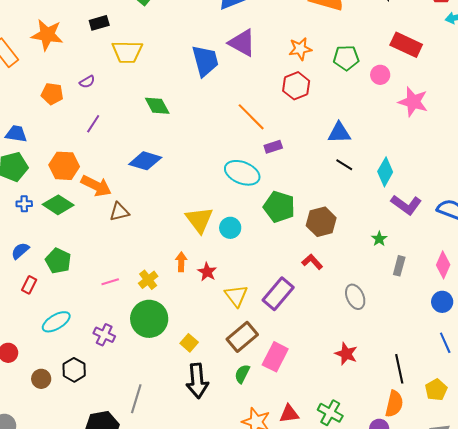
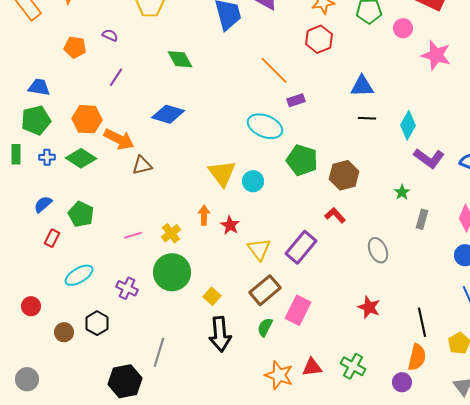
purple semicircle: (87, 82) -> (110, 35), turned -126
black line: (344, 165) -> (367, 118), turned -30

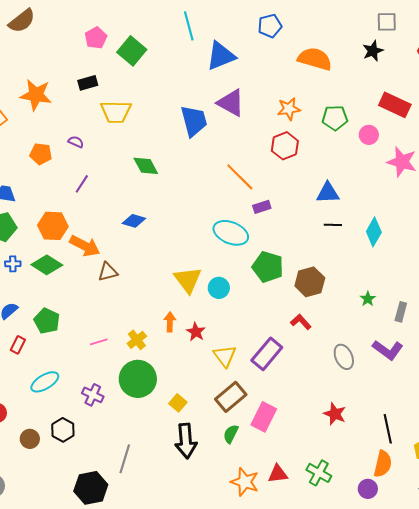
blue diamond: (168, 114) -> (134, 221), size x0.7
purple L-shape: (429, 158) -> (388, 350), moved
gray rectangle: (422, 219) -> (401, 312), moved

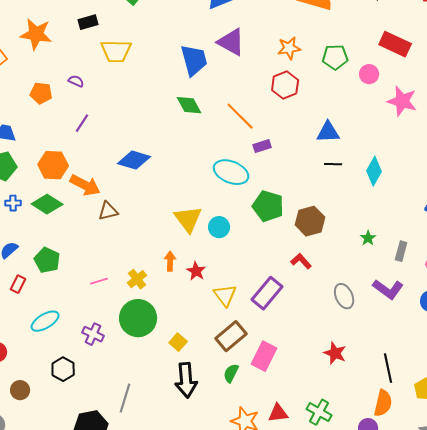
green diamond: (146, 166) -> (189, 105), moved
blue diamond: (134, 221) -> (134, 160), size x1.4
brown circle: (30, 439) -> (20, 390), moved

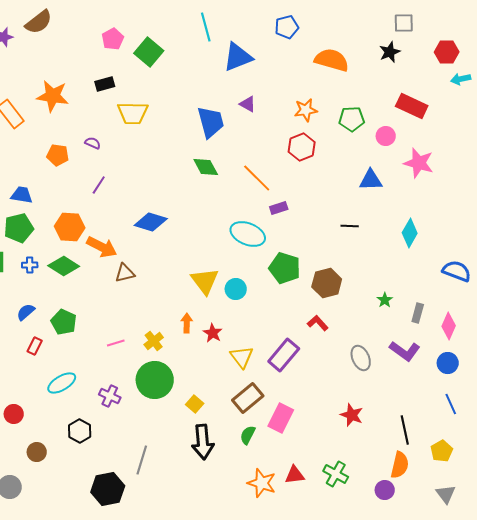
purple triangle: (231, 42) -> (248, 104), size x0.6
blue triangle: (328, 132) -> (371, 180), moved
cyan diamond: (374, 171) -> (410, 233), moved

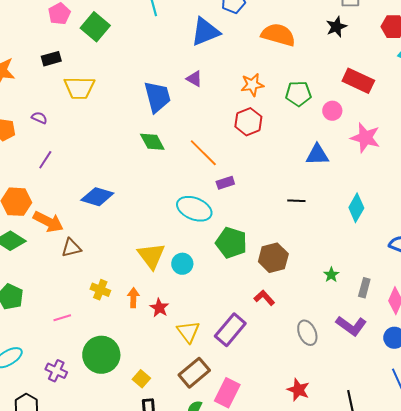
blue triangle: (238, 57) -> (205, 32), moved
yellow cross: (154, 341) -> (100, 290), moved, turned -30

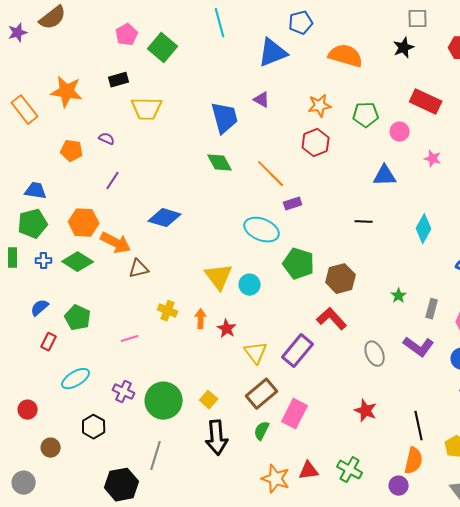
pink star: (365, 138) -> (433, 159), size x0.6
red L-shape: (264, 298) -> (332, 319), size x1.4
green circle: (101, 355) -> (164, 401), moved

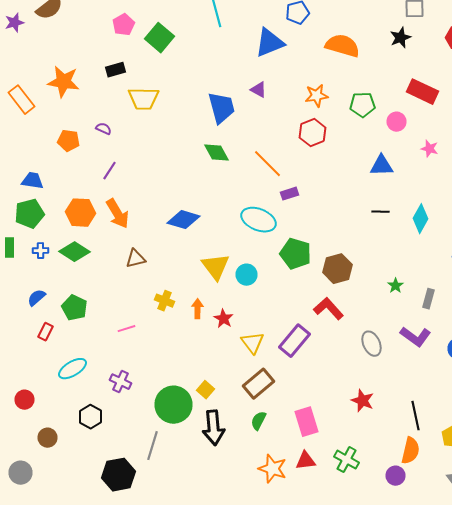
blue diamond: (165, 218) -> (184, 220), moved
black line: (364, 222) -> (380, 212), moved
orange arrow: (116, 243) -> (118, 214), moved, turned 32
green circle: (164, 401) -> (174, 405), moved
pink rectangle: (295, 414) -> (306, 422), moved, turned -44

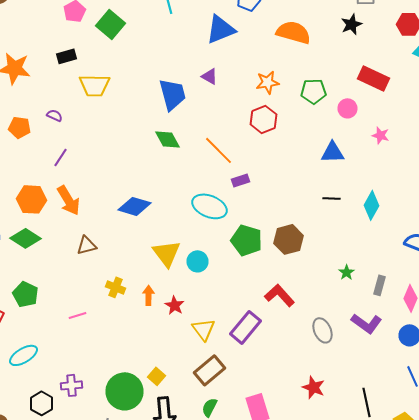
brown hexagon: (338, 269) -> (288, 239), moved
purple cross: (120, 382) -> (72, 385), moved, turned -30

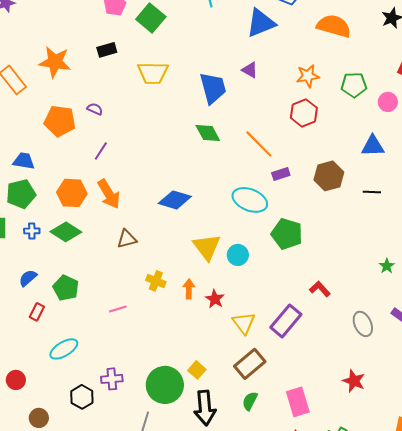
yellow trapezoid: (94, 85) -> (153, 73), moved
orange pentagon: (20, 127) -> (60, 121), size x1.4
brown hexagon: (288, 239) -> (329, 176), moved
red L-shape: (280, 295) -> (320, 289), size x0.7

